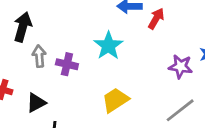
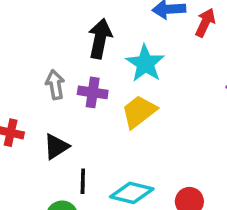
black arrow: (23, 27) -> (100, 39), moved
yellow trapezoid: (115, 100) -> (139, 112), moved

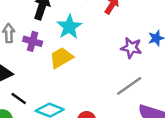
black line: (83, 181) -> (19, 98), turned -63

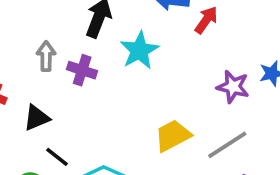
yellow trapezoid: (61, 58) -> (173, 136), moved

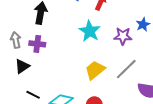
cyan star: (139, 50) -> (90, 31), moved
black triangle: (36, 118) -> (22, 66), moved

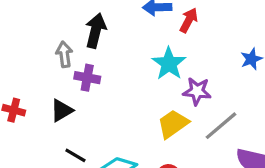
purple star: (123, 36) -> (197, 91), moved
gray arrow: (16, 40) -> (64, 54), moved

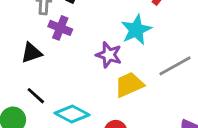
purple star: (197, 91) -> (109, 55), moved
gray line: (221, 126) -> (175, 66), moved

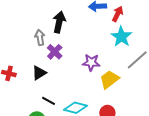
purple cross: (60, 28) -> (55, 52), turned 35
cyan star: (136, 30) -> (121, 37), moved

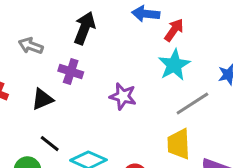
gray arrow: (40, 37) -> (31, 46), moved, turned -70
purple cross: (55, 52) -> (71, 72), turned -35
yellow trapezoid: (109, 79) -> (179, 144), moved, turned -65

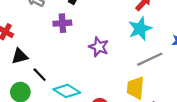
purple cross: (71, 72) -> (62, 23), turned -30
black triangle: (42, 99) -> (20, 56), moved

